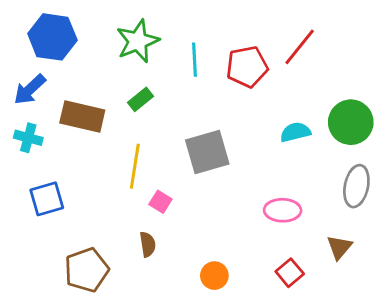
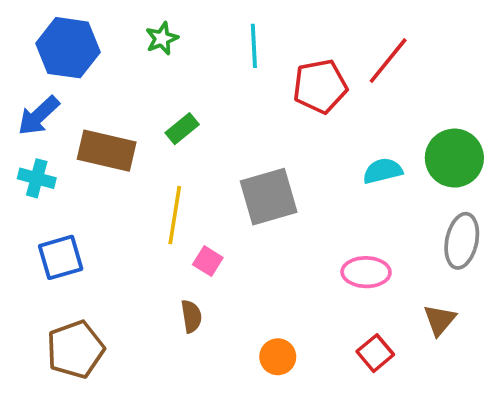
green star: (138, 41) -> (162, 38), moved, size x0.6
cyan line: (194, 60) -> (254, 46), moved
brown pentagon: (87, 270) -> (75, 349), moved

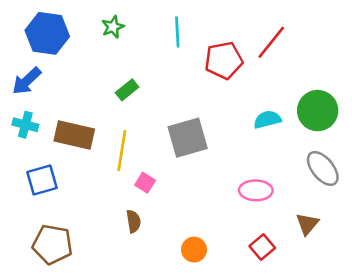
brown rectangle: (107, 151) -> (74, 135), moved
gray ellipse: (462, 241) -> (323, 168), turned -51
brown pentagon: (75, 349) -> (52, 244), turned 30

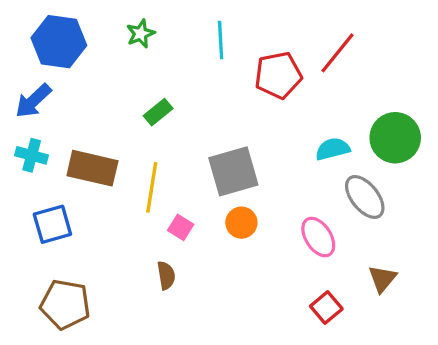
gray ellipse: (323, 168) -> (365, 197), moved
pink ellipse: (256, 190) -> (318, 237), turned 56
orange circle: (194, 250) -> (241, 223), moved

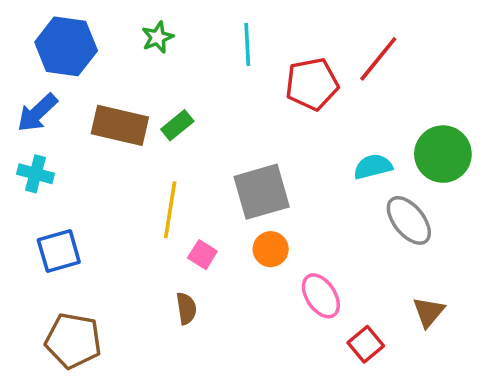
brown rectangle: (92, 168) -> (120, 125), moved
pink ellipse: (318, 237) -> (321, 296), moved

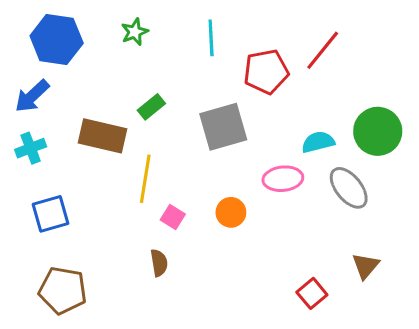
brown rectangle: (120, 125) -> (102, 136), moved
cyan cross: (35, 174) -> (31, 148), turned -36
gray square: (262, 192) -> (223, 127), moved
pink ellipse: (321, 296) -> (283, 179), moved, turned -63

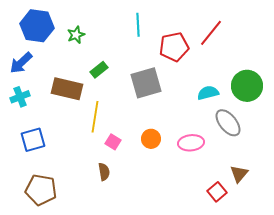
green star: (135, 32) -> (76, 35), moved
pink ellipse: (283, 179) -> (191, 143), moved
red square: (312, 293) -> (217, 192), moved

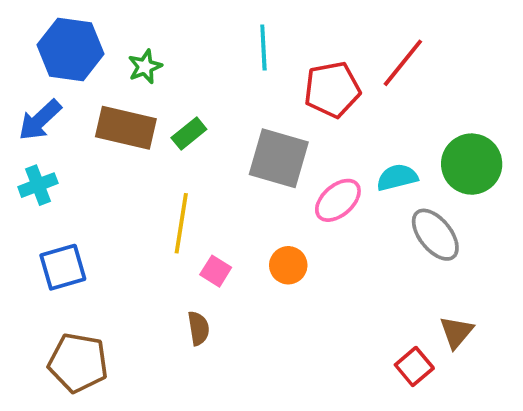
gray square: (146, 83) -> (279, 158), turned 32
brown rectangle: (67, 89) -> (126, 128), moved
pink ellipse: (191, 143) -> (338, 200), moved, turned -35

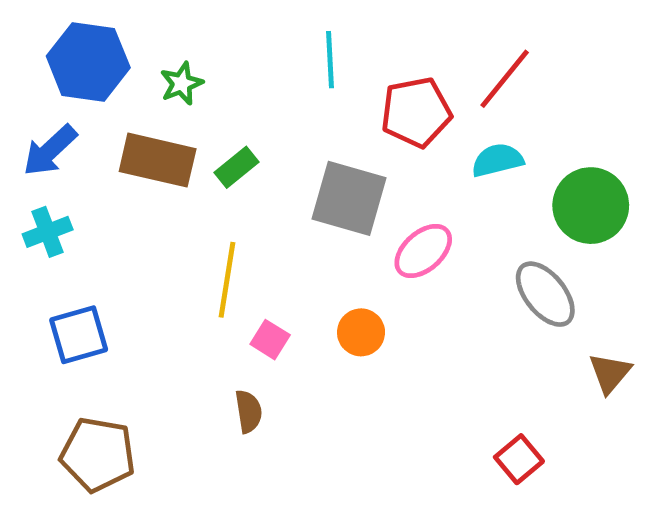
cyan semicircle: (397, 177) -> (497, 160), moved
brown triangle: (456, 332) -> (610, 373), moved

